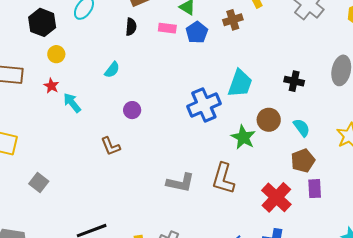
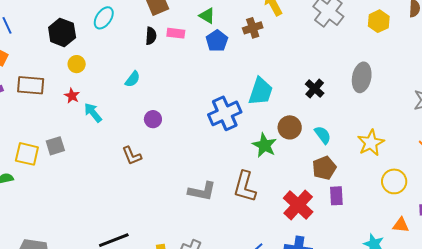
pink rectangle: (167, 28) -> (176, 33), moved
black cross: (294, 81) -> (315, 89), turned 30
gray square: (39, 182) -> (55, 146), moved, turned 36

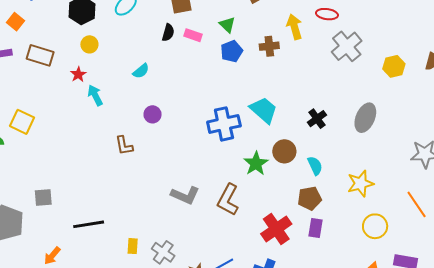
cyan trapezoid: (261, 91) -> (264, 110), turned -80
gray square: (55, 146) -> (43, 197), moved

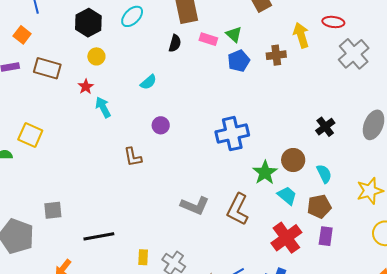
pink rectangle: (193, 35) -> (208, 39), moved
cyan trapezoid: (264, 110) -> (287, 196), moved, size x0.7

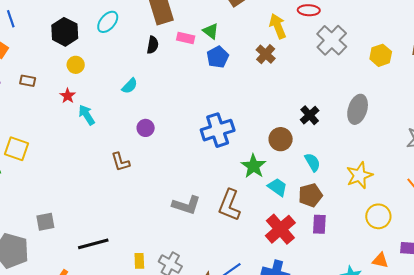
brown cross: (276, 55) -> (266, 54), moved, turned -36
brown rectangle: (47, 68) -> (28, 81), size x0.6
brown circle: (293, 160) -> (281, 139), moved

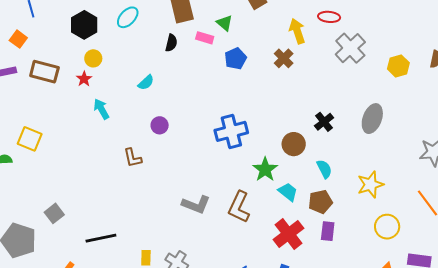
green triangle: (211, 31) -> (225, 23), moved
brown rectangle: (28, 81) -> (44, 72), size x1.8
red star: (68, 96) -> (84, 79), moved
gray square: (45, 222) -> (54, 213), turned -30

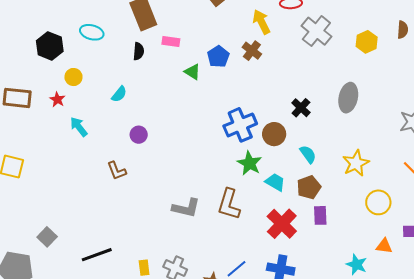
cyan ellipse: (128, 17) -> (92, 32), turned 70
green triangle: (225, 23) -> (192, 72), moved
yellow circle: (93, 58) -> (73, 77), moved
blue pentagon: (235, 59) -> (218, 57), moved
blue cross: (231, 131) -> (240, 125), moved

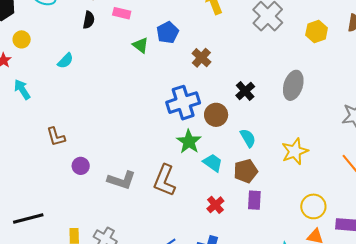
brown cross: (252, 51) -> (201, 58), moved
purple circle: (139, 135) -> (81, 166), moved
yellow circle: (378, 202) -> (313, 206), moved
red cross: (282, 224) -> (215, 205), size x0.6

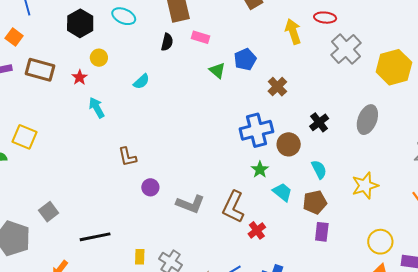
yellow hexagon: (317, 31) -> (394, 67), size x1.6
green star: (189, 142) -> (260, 170), size x0.7
red cross: (215, 205) -> (257, 230), moved

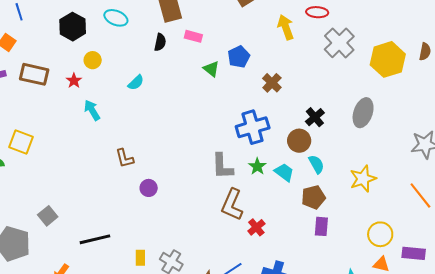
brown circle: (289, 144) -> (299, 141), moved
cyan trapezoid: (282, 192) -> (284, 172), moved
gray L-shape: (190, 204) -> (222, 166), moved, turned 68

